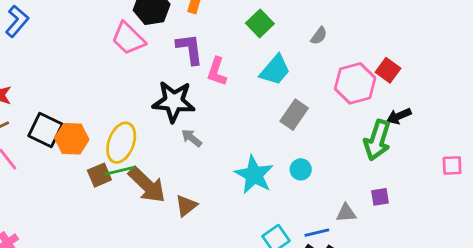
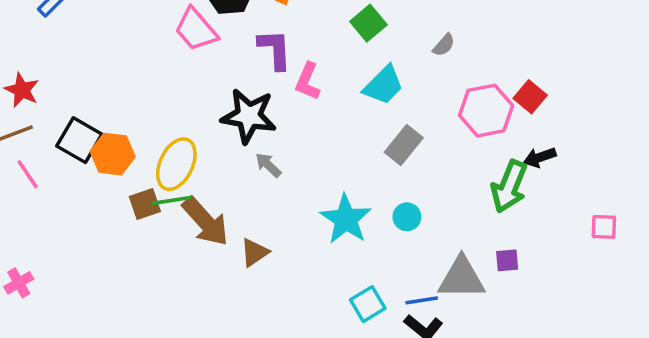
gray triangle: (346, 213) -> (461, 278), size x1.8

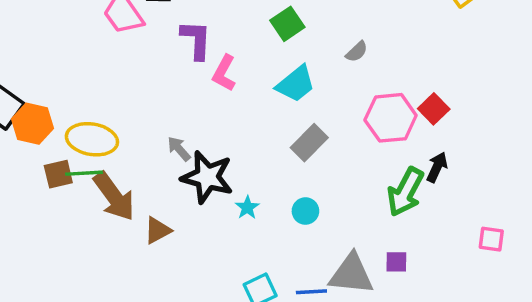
black star: (249, 116) -> (207, 177), moved
black arrow: (540, 157) -> (437, 167), turned 128
yellow ellipse: (176, 164) -> (92, 139), turned 69
cyan star: (346, 219) -> (247, 207), size x0.5

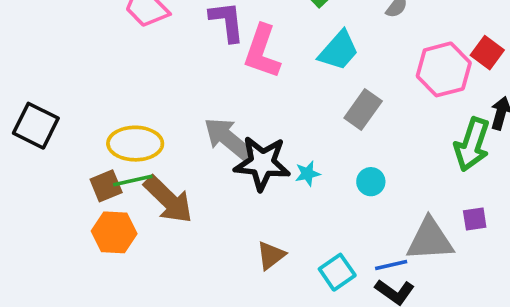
pink L-shape: (224, 73) -> (262, 52), size x1.4
orange hexagon: (32, 124) -> (114, 232), moved
gray arrow: (179, 149) -> (228, 139), size x1.8
cyan star: (247, 207) -> (308, 174), moved, turned 30
brown triangle: (158, 230) -> (271, 255), moved

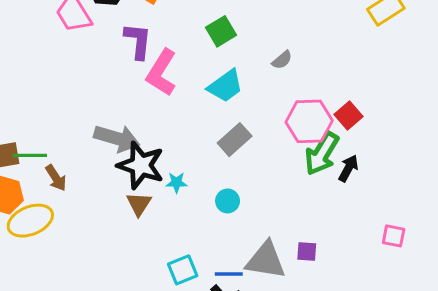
gray arrow: (228, 139) -> (117, 138), turned 144
yellow ellipse: (135, 144) -> (30, 221), moved, turned -36
green arrow: (472, 144) -> (322, 154), moved
brown arrow: (168, 200) -> (56, 178), size x0.6
brown triangle: (271, 255) -> (139, 204), moved, turned -32

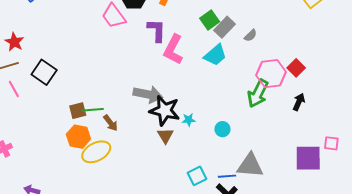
gray rectangle: (235, 140) -> (225, 27), moved
green arrow: (322, 154) -> (258, 94), moved
purple square: (307, 251) -> (308, 158), moved, size x2.0

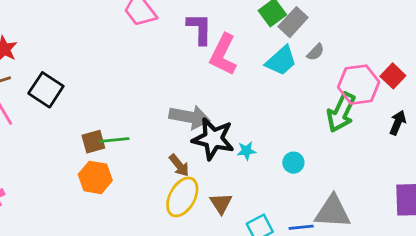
gray semicircle: (250, 35) -> (316, 52), moved
brown arrow: (111, 123) -> (179, 165), moved
brown triangle: (165, 136) -> (221, 203), moved
yellow ellipse: (96, 152) -> (182, 197), moved, turned -32

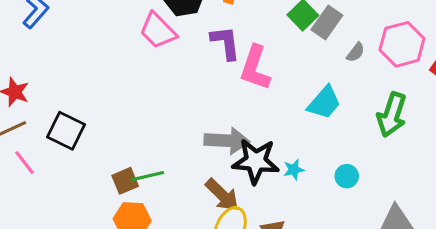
cyan trapezoid: (281, 61) -> (324, 103), moved
pink hexagon: (359, 85) -> (402, 44), moved
brown arrow: (179, 165) -> (222, 195), size x1.4

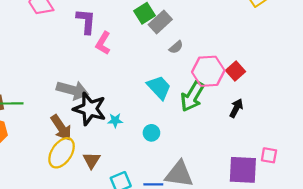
pink hexagon: (402, 44) -> (208, 71), moved
pink L-shape: (255, 68) -> (103, 43), size x0.7
cyan trapezoid: (324, 103) -> (159, 87), moved, turned -96

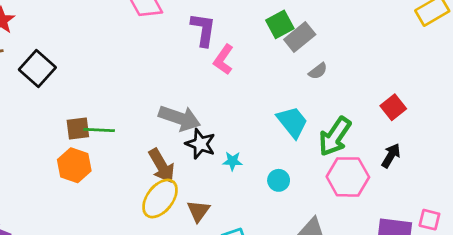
pink hexagon: (208, 71) -> (348, 177), moved
black star: (90, 109) -> (200, 144), size x0.7

